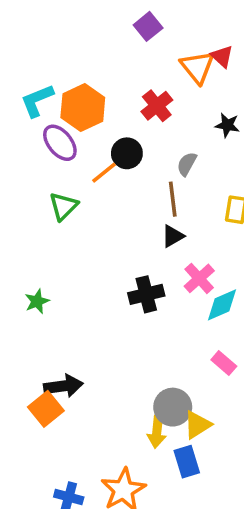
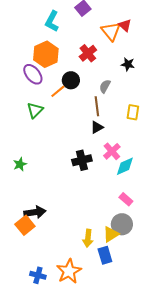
cyan L-shape: (37, 100) -> (52, 21), moved, turned -40
gray circle: (173, 407) -> (122, 224), moved

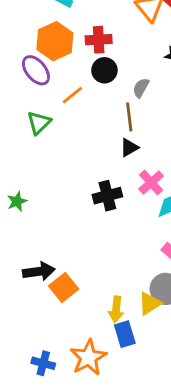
red cross: (88, 53) -> (99, 40), moved, turned 36
black circle: (71, 80) -> (104, 70), moved
orange square: (25, 225) -> (64, 287), moved
blue rectangle: (105, 255) -> (125, 334), moved

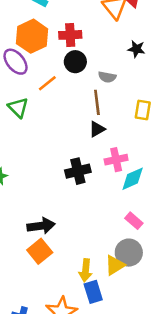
gray semicircle: (141, 88) -> (107, 77), turned -108
green triangle: (39, 123) -> (18, 107), turned -30
pink cross: (151, 183) -> (116, 160), turned 30
black arrow: (39, 271) -> (41, 226), moved

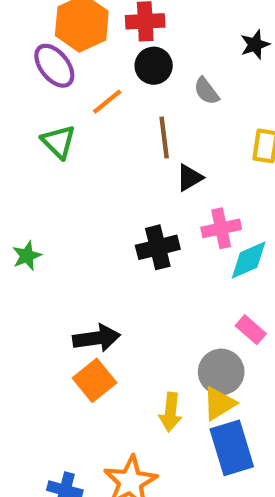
black star: (136, 49) -> (255, 45), turned -30
gray semicircle: (107, 77) -> (206, 91), turned 42
brown line: (97, 102) -> (164, 137), moved
gray circle: (129, 253) -> (221, 372), moved
blue rectangle: (93, 292) -> (232, 448), moved, size x1.4

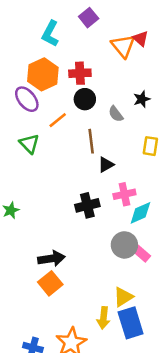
black star: (255, 45) -> (142, 99), moved
gray circle: (221, 372) -> (124, 245), moved
yellow arrow: (170, 412) -> (103, 318), moved

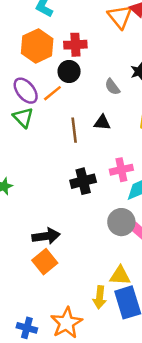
purple ellipse: (27, 99) -> (26, 91), moved
black circle: (85, 99) -> (69, 71), moved
brown line: (91, 141) -> (74, 130), moved
black triangle: (106, 165) -> (102, 123), moved, turned 35
yellow triangle: (123, 297) -> (120, 276), turned 35

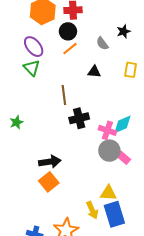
orange line: (52, 93) -> (70, 49), moved
brown line: (74, 130) -> (64, 95), moved
pink cross: (121, 170) -> (107, 130), moved, turned 30
yellow arrow: (100, 297) -> (92, 210), turned -30

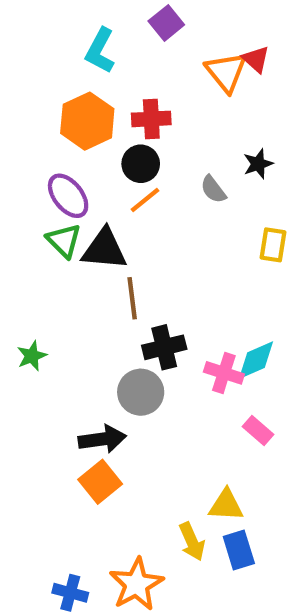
black triangle: (94, 72) -> (104, 249), moved, size x1.6
gray circle: (109, 151) -> (141, 392), moved
blue rectangle: (114, 214) -> (239, 550), size x0.7

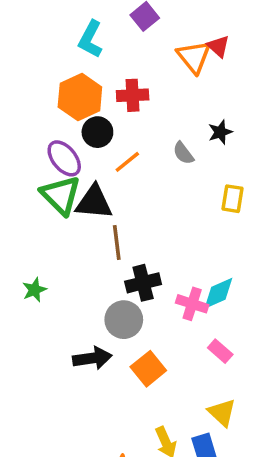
black circle: (141, 164) -> (97, 132), moved
green triangle: (64, 241) -> (61, 195), size x1.4
orange square: (100, 482) -> (148, 369), moved
yellow triangle: (226, 505) -> (222, 413), moved, turned 40

